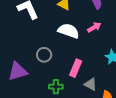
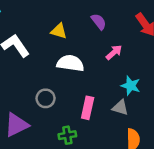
pink arrow: (94, 27) -> (114, 52), moved
gray triangle: (91, 84) -> (120, 108), moved

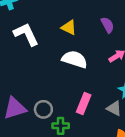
gray circle: (46, 98) -> (43, 109), moved

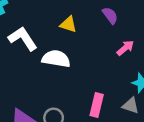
white semicircle: (75, 59) -> (56, 59), moved

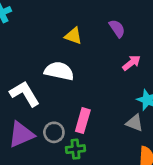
white L-shape: (23, 39) -> (25, 94), moved
pink rectangle: (97, 105) -> (83, 121), moved

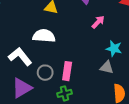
gray circle: (54, 132) -> (45, 73), moved

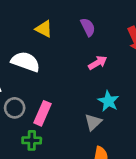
gray triangle: (107, 67) -> (93, 122), turned 48

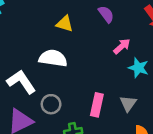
cyan star: (108, 101) -> (138, 68), moved
pink rectangle: (42, 113) -> (97, 105), moved

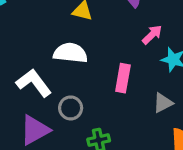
gray triangle: (128, 104) -> (163, 103), turned 30
pink rectangle: (97, 105) -> (123, 78), moved

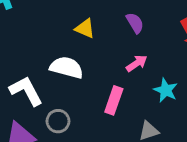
pink arrow: (152, 35) -> (137, 63), moved

